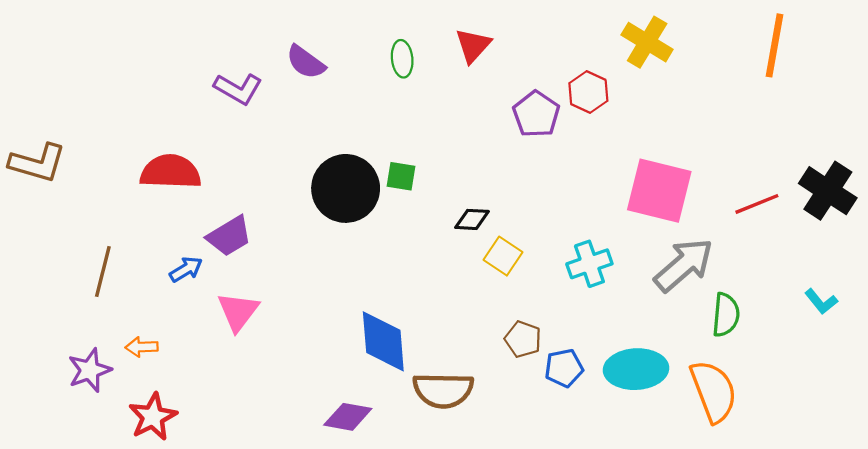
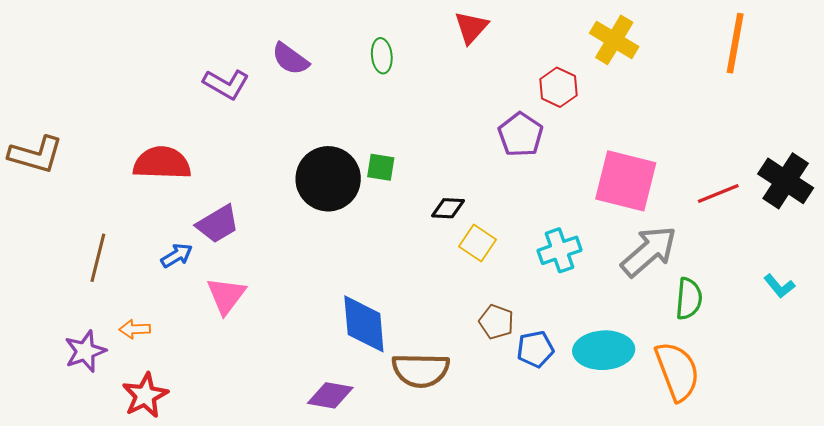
red triangle: (473, 45) -> (471, 27), moved
purple pentagon: (536, 114) -> (521, 135), moved

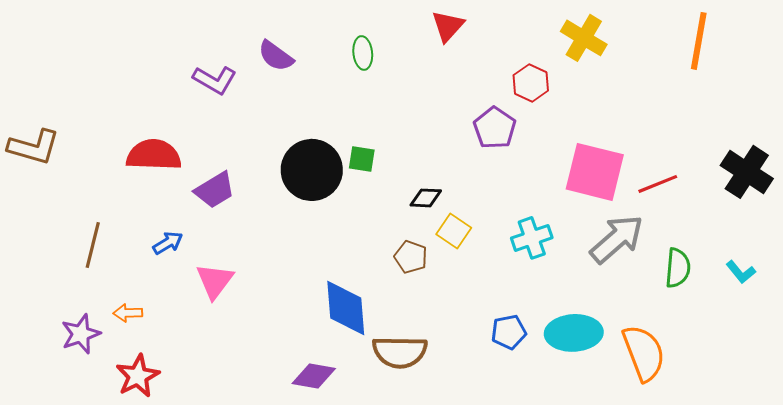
red line: (718, 194) -> (658, 184), moved
purple trapezoid: (218, 224) -> (215, 190), moved
green semicircle: (689, 299) -> (678, 268), moved
brown pentagon: (496, 322) -> (411, 257), moved

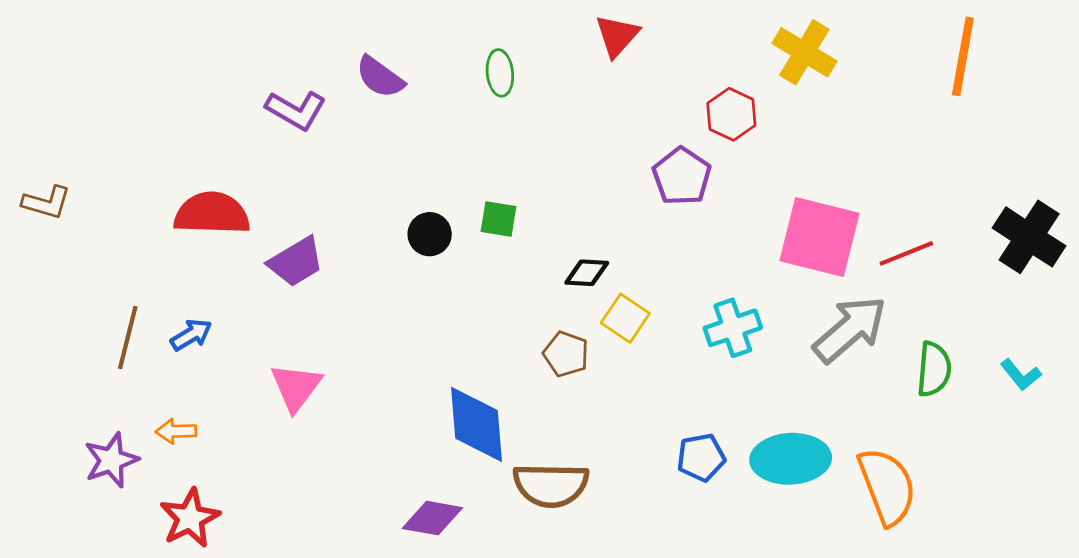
brown L-shape: (34, 147) -> (47, 202), size x0.7
black circle: (312, 170) -> (430, 234), size x0.5
blue arrow: (168, 243) -> (191, 335), moved

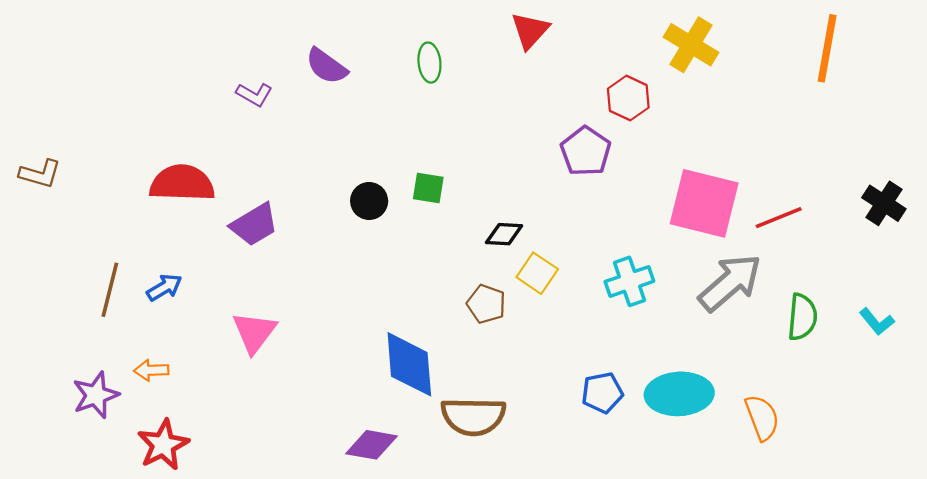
purple L-shape: (296, 110) -> (254, 94), size x0.7
black cross: (1029, 237) -> (884, 203), size x0.7
orange semicircle: (887, 486) -> (762, 418), size x0.7

